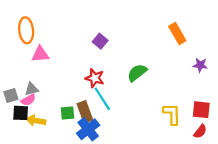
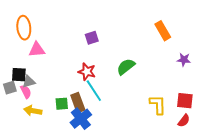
purple square: (100, 41) -> (92, 38), turned 32
pink semicircle: (28, 100) -> (26, 92), turned -88
black square: (21, 113) -> (19, 75), moved

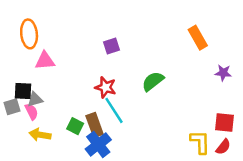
green square: (62, 104) -> (75, 126), turned 32
yellow L-shape: (158, 105) -> (200, 142), moved

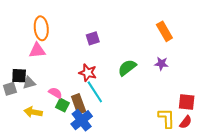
orange ellipse: (29, 34) -> (41, 28), moved
purple star: (223, 73) -> (161, 64), moved
pink semicircle: (31, 112) -> (55, 93), moved, turned -32

